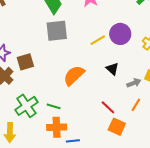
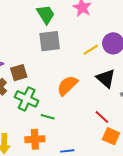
black triangle: (112, 69) -> (106, 78), size x1.5
green cross: (26, 106) -> (27, 99), moved, turned -30
orange cross: (57, 127) -> (35, 139), moved

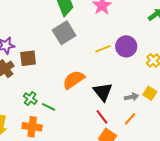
gray square: (50, 41) -> (64, 33), turned -35
black triangle: (106, 78) -> (103, 92), moved
green cross: (27, 99) -> (30, 99), moved, size x0.6

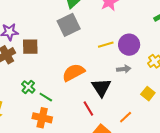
gray arrow: (132, 97) -> (124, 69), moved
red line: (102, 117) -> (88, 109), moved
orange cross: (32, 127) -> (42, 118), moved

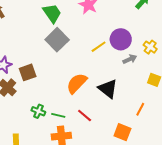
gray arrow: (124, 69) -> (130, 59), moved
red line: (88, 109) -> (85, 115), moved

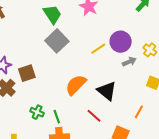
green line: (58, 115) -> (57, 117), turned 56
red line: (85, 115) -> (94, 116), moved

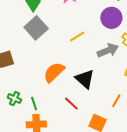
purple circle: (121, 42) -> (111, 18), moved
gray arrow: (129, 62) -> (108, 50), size x1.5

